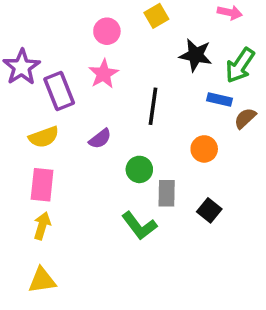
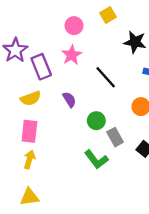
black line: (153, 106) -> (106, 77), turned -50
purple semicircle: (100, 139) -> (69, 100), turned -84
gray rectangle: (167, 193) -> (115, 137), turned -30

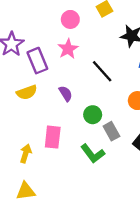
pink rectangle: (29, 131) -> (53, 137), moved

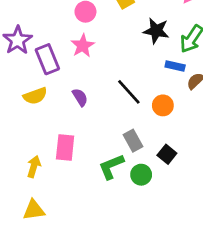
black line: (102, 71) -> (129, 92), moved
green circle: (93, 115) -> (141, 175), moved
green L-shape: (93, 154) -> (111, 167), turned 105

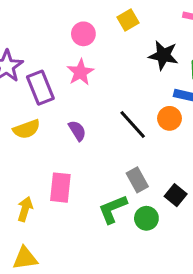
orange circle: (163, 105) -> (169, 118), moved

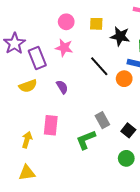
yellow square: (128, 20) -> (96, 24), moved, turned 32
pink star: (80, 72) -> (64, 48), turned -30
black line: (133, 125) -> (99, 66), moved
green circle: (146, 218) -> (126, 158), moved

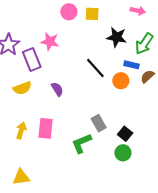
pink circle: (66, 22) -> (69, 12), moved
yellow square: (96, 24) -> (92, 14), moved
pink star: (64, 48) -> (50, 41), moved
yellow arrow: (27, 140) -> (21, 131), moved
green circle: (126, 158) -> (123, 153), moved

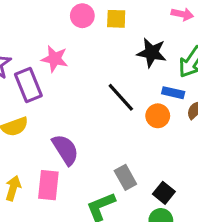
purple semicircle: (57, 89) -> (65, 150), moved, size x1.5

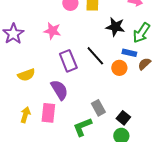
purple rectangle: (28, 85) -> (68, 61), moved

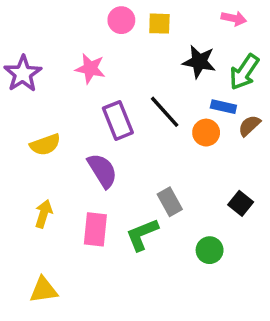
pink rectangle: (48, 113) -> (95, 229), moved
black square: (123, 118) -> (241, 203), moved

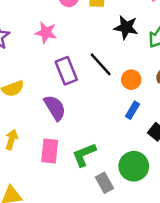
blue rectangle: (223, 107) -> (132, 110), moved, turned -72
gray rectangle: (170, 202) -> (104, 183), moved
green circle: (210, 250) -> (134, 166), size x1.5

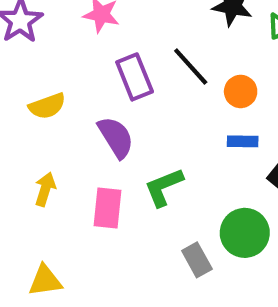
blue rectangle: (132, 110) -> (243, 141), turned 60
green L-shape: (84, 155) -> (164, 187), moved

